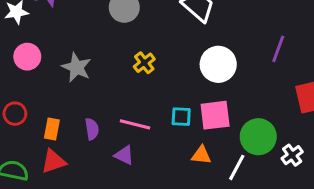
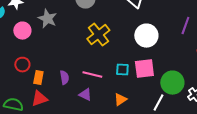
yellow cross: (144, 63) -> (98, 35), size x1.6
gray star: (77, 67) -> (47, 19), moved
red circle: (15, 114) -> (22, 65), moved
orange triangle: (201, 155) -> (120, 100), moved, turned -40

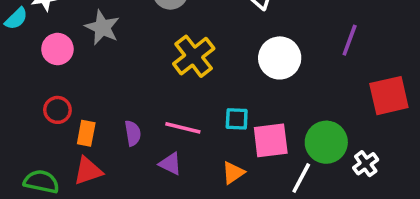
pink square: (144, 69) -> (271, 140), moved

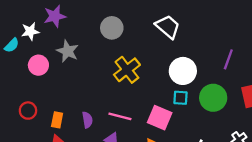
red circle: (57, 110) -> (28, 111), moved
cyan square: (237, 119) -> (181, 98), moved
pink square: (271, 140) -> (160, 118), moved, turned 30
green circle: (326, 142) -> (213, 98), moved

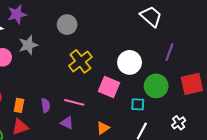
white trapezoid: (168, 27) -> (151, 16), moved
gray star: (68, 51) -> (28, 45), turned 30
cyan square: (181, 98) -> (138, 104), moved
pink square: (160, 118) -> (109, 87), moved

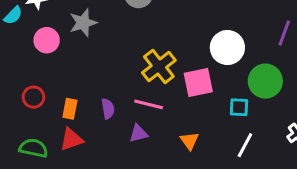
yellow cross: (80, 61) -> (159, 66), moved
pink square: (109, 87) -> (198, 83), turned -35
purple triangle: (67, 123) -> (138, 134), turned -40
orange triangle: (103, 128) -> (189, 141), turned -32

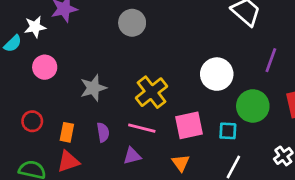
gray star: (83, 23) -> (93, 88), moved
pink square: (198, 83) -> (189, 125), moved

